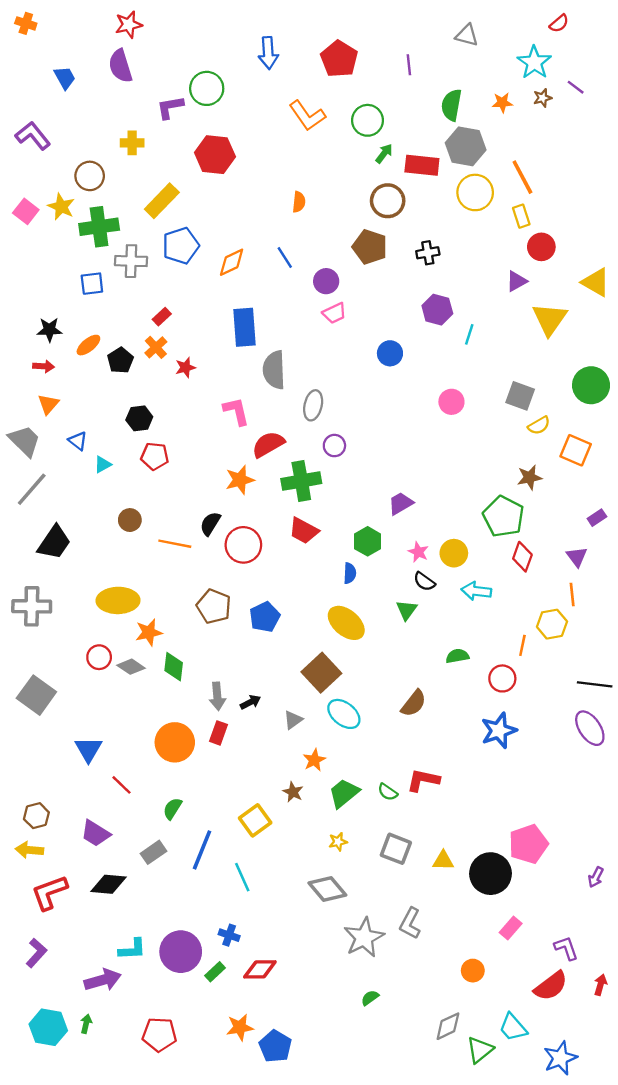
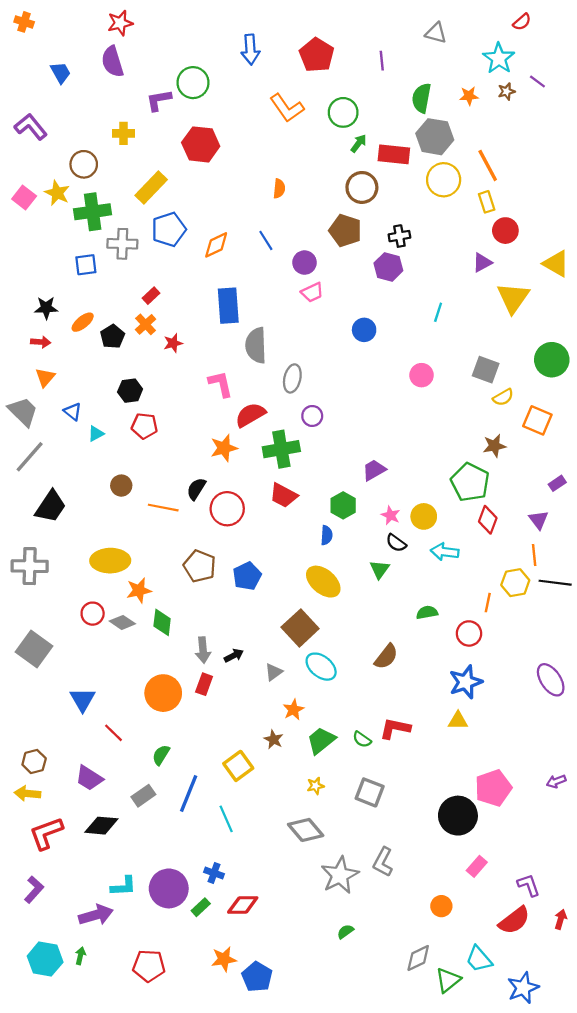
purple hexagon: (437, 310) -> (388, 267), moved
black line: (595, 684) -> (555, 583), moved
yellow triangle: (443, 861) -> (458, 721), moved
purple arrow: (596, 877) -> (556, 781), moved, turned 42

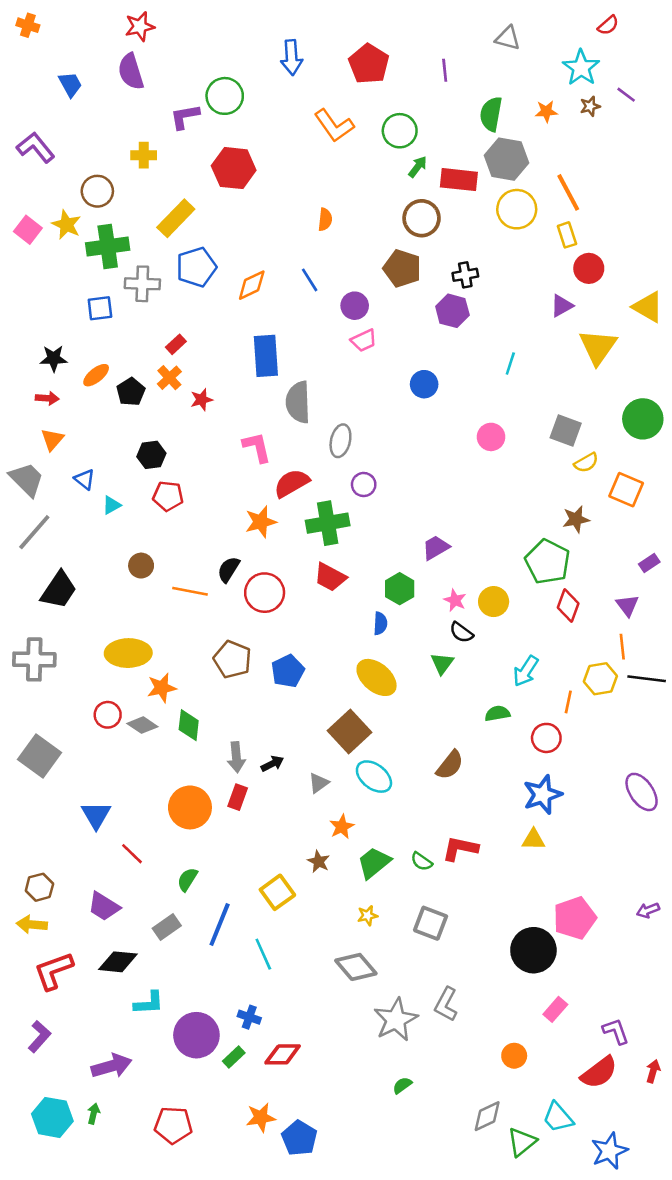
cyan arrow: (445, 552) -> (526, 671), moved, turned -64
cyan L-shape: (123, 886) -> (149, 1003), moved

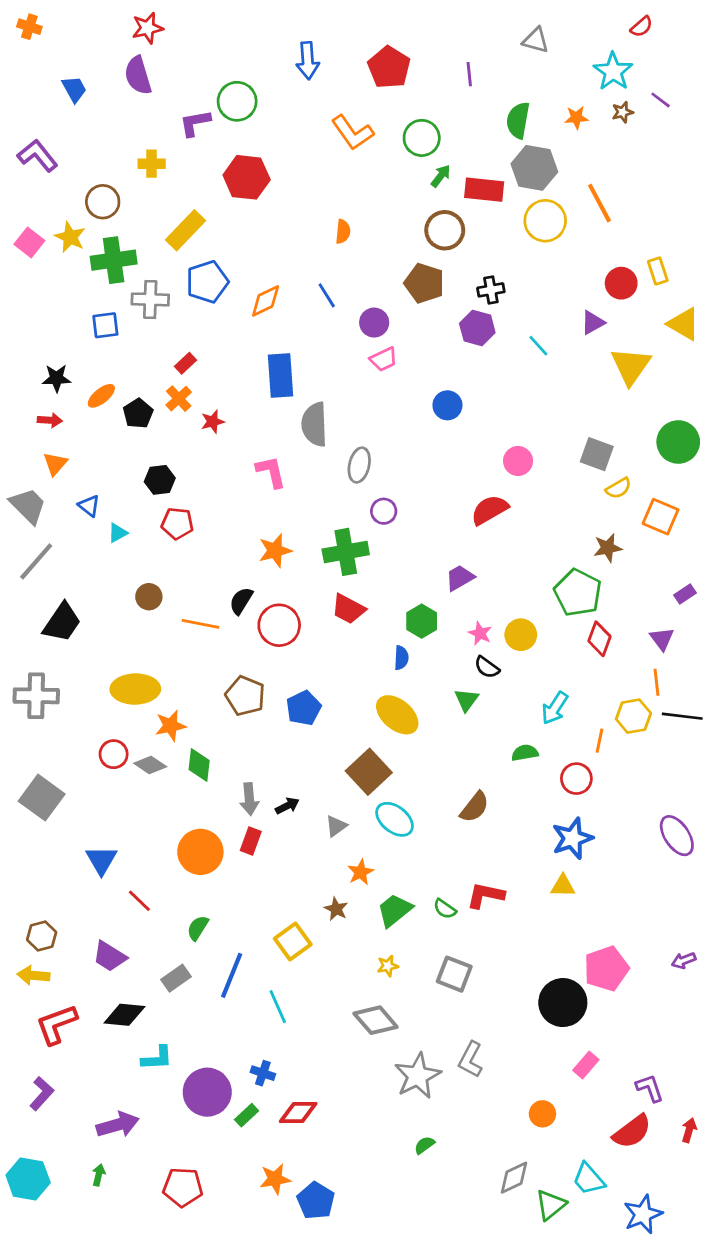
yellow rectangle: (567, 235) -> (658, 271), moved
cyan line: (510, 364) -> (538, 346), moved, turned -60
red semicircle: (292, 483) -> (490, 510), moved
cyan hexagon: (52, 1117) -> (28, 1179), moved

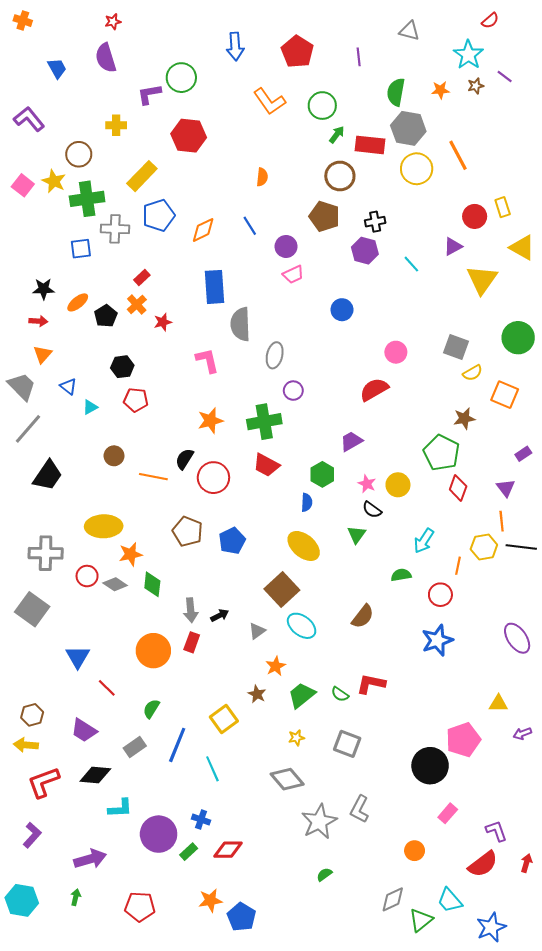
red star: (147, 28) -> (113, 22), size x0.7
gray cross: (36, 696) -> (46, 553), moved
yellow triangle: (563, 886) -> (498, 703), moved

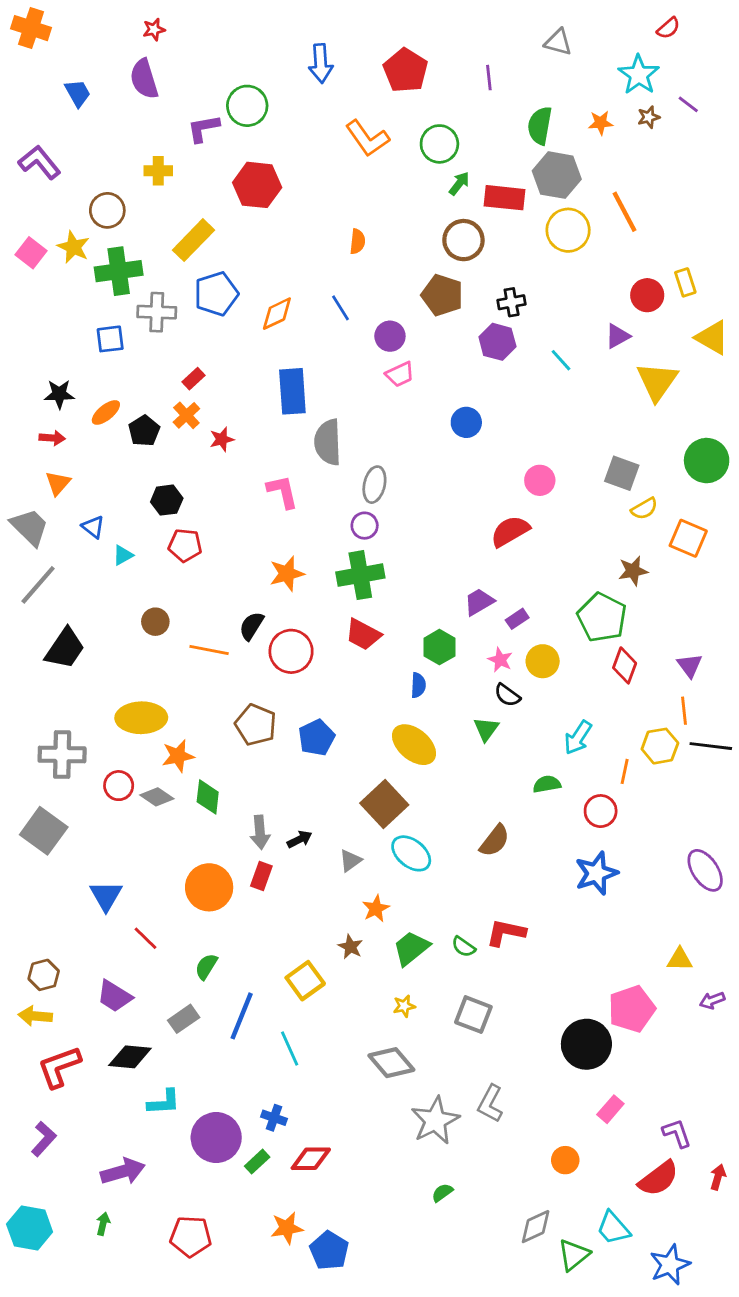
orange cross: (23, 21) -> (31, 28), size x1.5
purple circle: (293, 391) -> (365, 526), moved
purple rectangle: (523, 454) -> (517, 619), moved

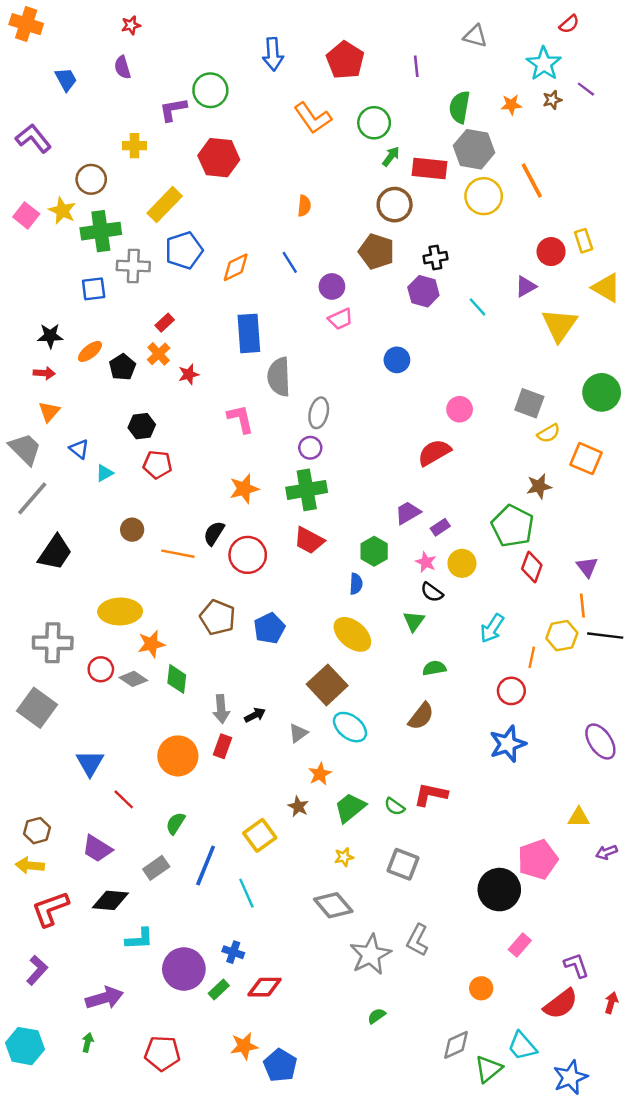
purple semicircle: (144, 79) -> (122, 67), size x0.7
green semicircle: (547, 784) -> (434, 668), moved

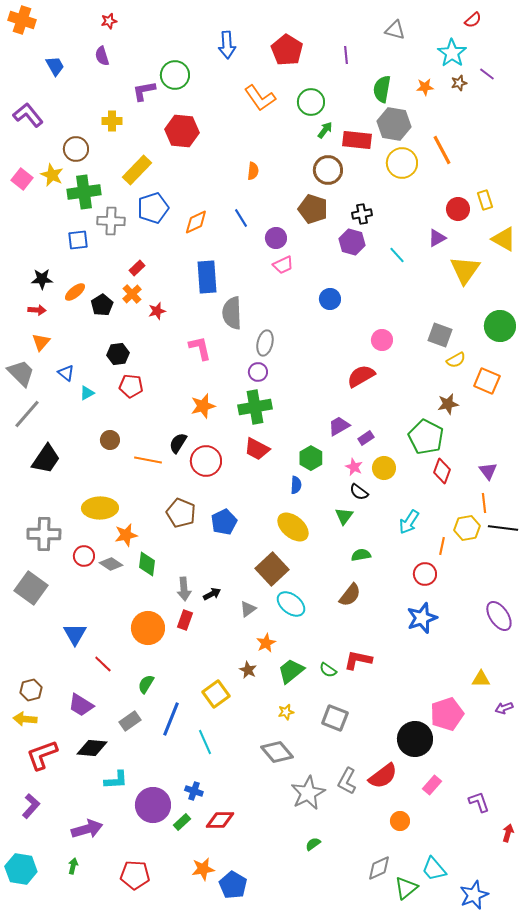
red semicircle: (561, 1004) -> (383, 776), moved

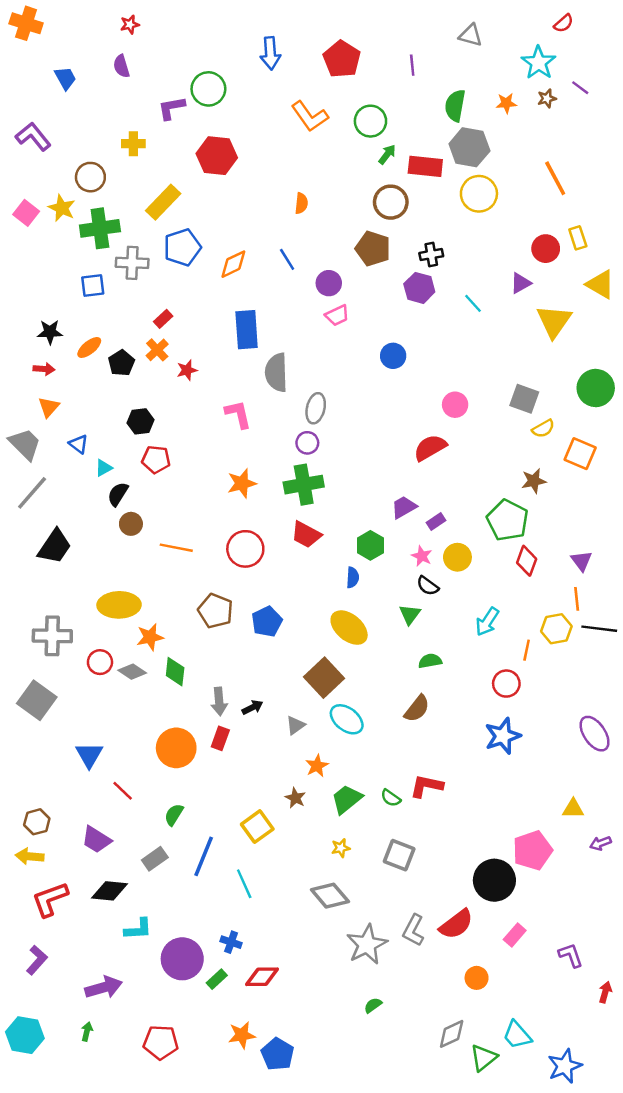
orange line: (442, 150) -> (555, 178), moved
black semicircle: (178, 443) -> (118, 494), moved

